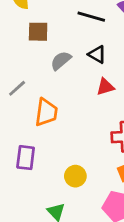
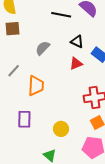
brown square: (38, 32) -> (13, 29), moved
black triangle: (97, 54) -> (77, 42), moved

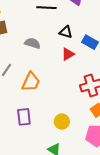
gray semicircle: (43, 48) -> (32, 43), turned 70
orange trapezoid: (36, 86) -> (31, 82), turned 30

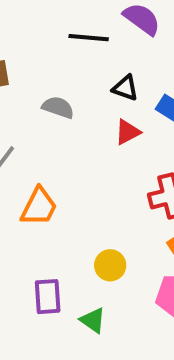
orange trapezoid: (31, 82) -> (39, 207), moved
purple rectangle: (24, 117) -> (48, 297), moved

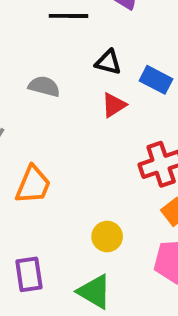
purple rectangle: (48, 297) -> (29, 274), moved
green triangle: (93, 320) -> (94, 292), size x1.4

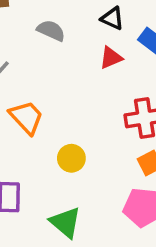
orange trapezoid: (33, 185) -> (26, 117), turned -75
yellow circle: (107, 237) -> (71, 158), moved

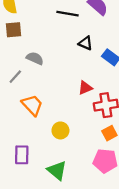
gray semicircle: (51, 30) -> (35, 58), moved
red triangle: (111, 58) -> (85, 88), moved

